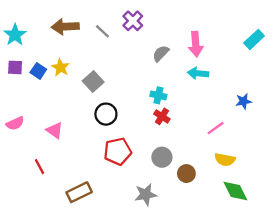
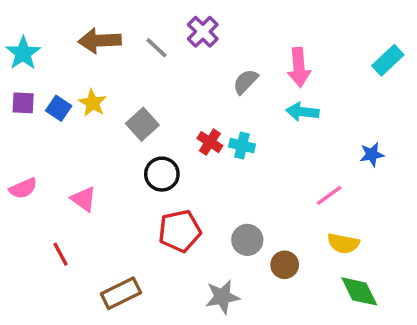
red cross: (162, 116) -> (210, 142), moved

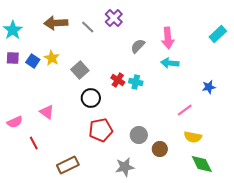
pink semicircle: (23, 188) -> (15, 122), moved

